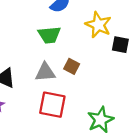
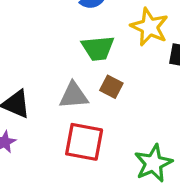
green trapezoid: (49, 35) -> (98, 48), moved

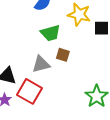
red square: (84, 142) -> (29, 91), moved, turned 30

